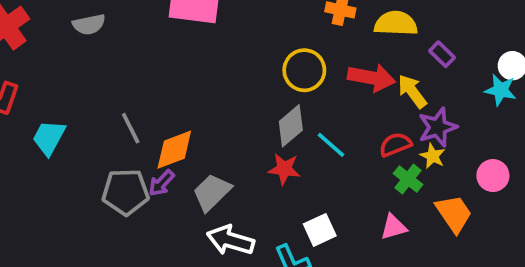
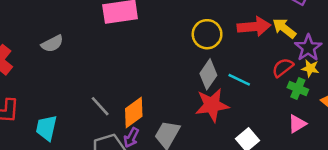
red star: (284, 169) -> (212, 105), size x1.5

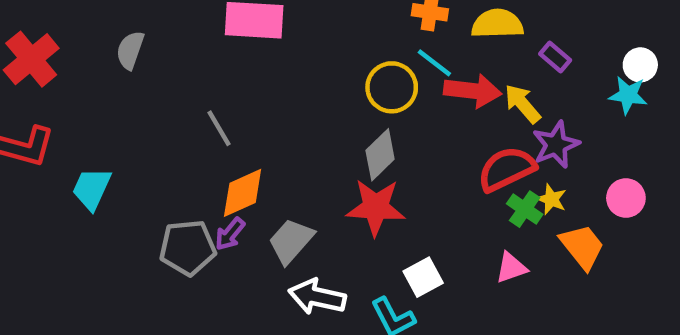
gray semicircle: (52, 44) -> (130, 50), turned 125
red semicircle: (283, 68) -> (507, 169), size x1.5
yellow star: (310, 68) -> (551, 199), moved
cyan line: (239, 80) -> (434, 63), moved
gray line: (100, 106) -> (219, 128), moved

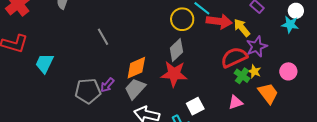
orange diamond: (243, 193) -> (136, 68), moved

